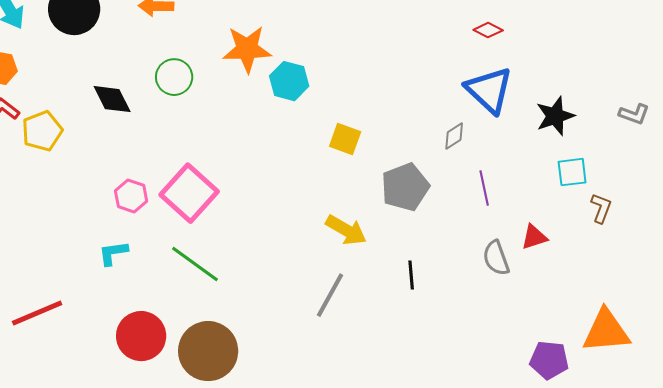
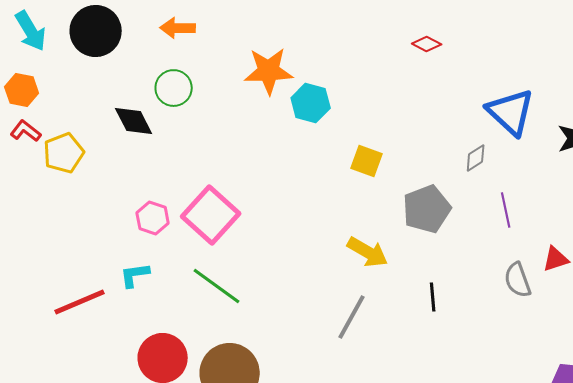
red diamond: (488, 30) -> (427, 44), moved
green circle: (174, 77) -> (174, 88), moved
red line: (37, 313) -> (80, 302), moved

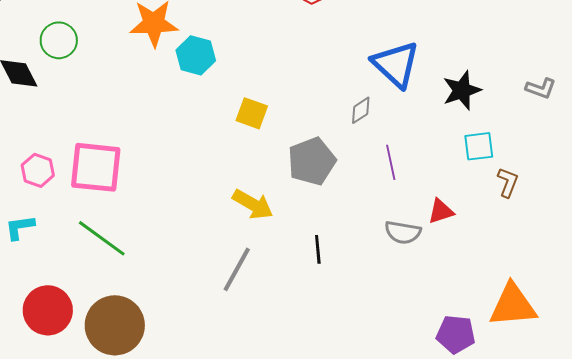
pink square: (211, 215) -> (96, 167), turned -36
gray semicircle: (518, 280) -> (403, 232), turned -60

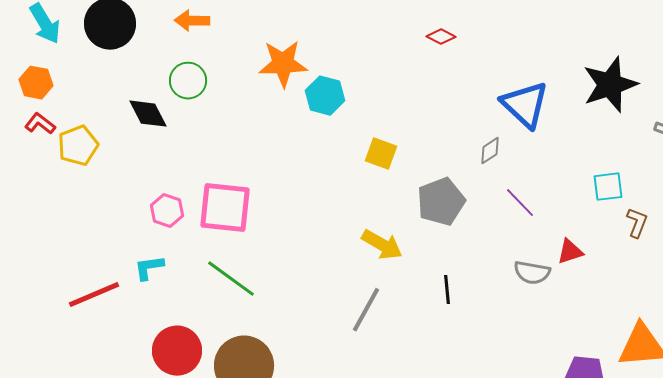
black star: (462, 90) -> (610, 85), moved, size x1.4
purple line: (391, 162) -> (520, 203), turned -32

